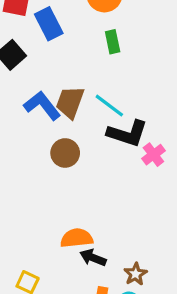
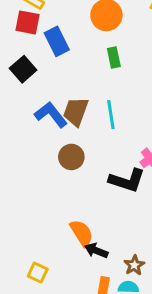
cyan line: (109, 106) -> (111, 115), turned 44
black L-shape: (127, 133) -> (127, 180), moved
orange semicircle: (77, 238) -> (82, 233), turned 64

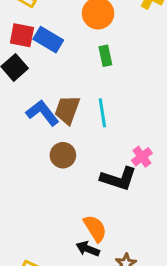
red square: (27, 22) -> (22, 35), moved
blue rectangle: (57, 41) -> (48, 40), turned -32
orange semicircle: (82, 233) -> (95, 228), moved

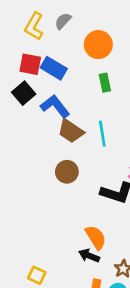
brown trapezoid: (67, 110) -> (71, 131), turned -76
blue L-shape: (42, 113) -> (55, 106), moved

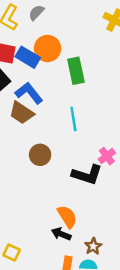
orange circle: (98, 45) -> (47, 48), moved
green rectangle: (105, 83) -> (76, 71), size x1.5
brown trapezoid: (71, 131) -> (22, 113), moved

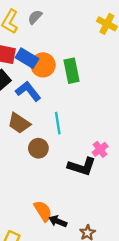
orange circle: (47, 48) -> (43, 65), moved
brown trapezoid: (22, 113) -> (19, 123), moved
cyan line: (73, 119) -> (58, 123), moved
orange semicircle: (67, 217) -> (43, 211), moved

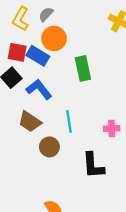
orange circle: (43, 65) -> (54, 38), moved
pink cross: (100, 149) -> (112, 128), moved, turned 35
black L-shape: (82, 166) -> (93, 165), turned 68

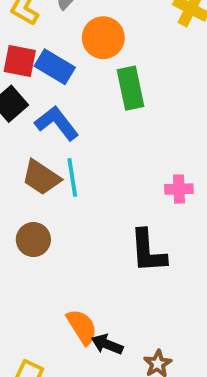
orange circle: (54, 38) -> (103, 38), moved
cyan line: (69, 122) -> (72, 177), moved
brown circle: (49, 147) -> (33, 240), moved

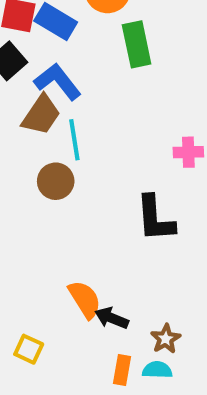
brown trapezoid: (41, 177) -> (41, 115), moved, turned -90
brown circle: (33, 240) -> (56, 181), moved

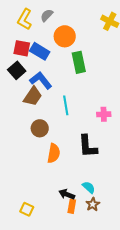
cyan line: (74, 140) -> (66, 105), moved
orange semicircle: (85, 299) -> (54, 153), moved, turned 42
orange rectangle: (122, 370) -> (72, 206), moved
cyan semicircle: (157, 370) -> (89, 187), moved, turned 40

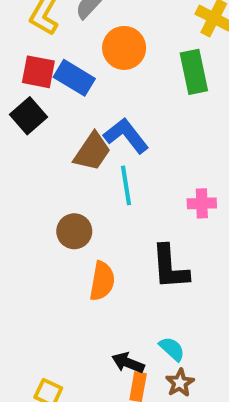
green rectangle: (79, 62) -> (194, 72), moved
blue L-shape: (41, 80) -> (126, 136), moved
brown trapezoid: (33, 96) -> (92, 152), moved

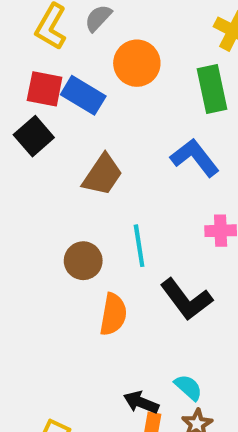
blue L-shape: (126, 136) -> (195, 158), moved
cyan line: (126, 185) -> (139, 246), moved
black L-shape: (170, 267) -> (186, 299), turned -33

